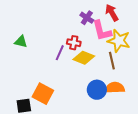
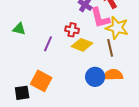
purple line: (60, 53) -> (48, 44), moved

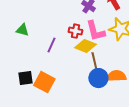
pink L-shape: (100, 18) -> (95, 31), moved
brown line: (110, 48) -> (94, 61), moved
black square: (22, 93) -> (25, 78), moved

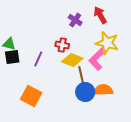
pink L-shape: (95, 31) -> (97, 59), moved, turned 60
black square: (25, 78) -> (12, 57), moved

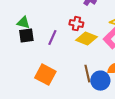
brown line: (81, 75) -> (87, 74), moved
blue circle: (85, 92) -> (100, 81), moved

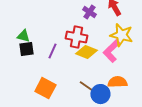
red cross: (76, 24) -> (76, 37), size x1.5
brown line: (87, 74) -> (87, 87), turned -42

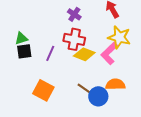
purple cross: (89, 12) -> (74, 14), moved
green triangle: (23, 36) -> (21, 38), turned -32

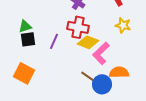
yellow star: (119, 37) -> (123, 25), size x0.7
pink L-shape: (109, 53) -> (101, 53), moved
orange square: (43, 90) -> (24, 73), moved

